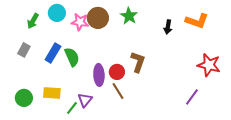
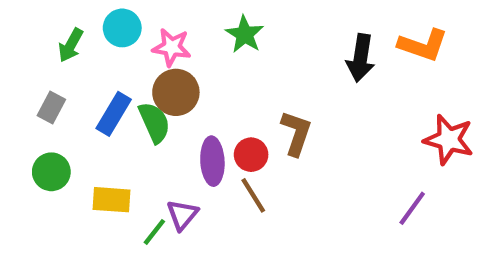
green star: (129, 16) -> (245, 34), moved
brown circle: (98, 18) -> (176, 92), moved
black arrow: (168, 27) -> (361, 58), size x1.5
green circle: (24, 98) -> (51, 172), moved

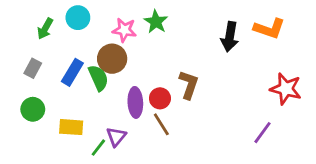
pink star: (172, 47) -> (124, 30), moved

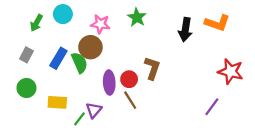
green star: (156, 22) -> (137, 17), moved

